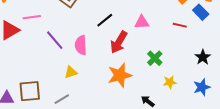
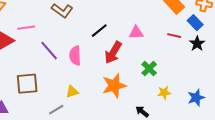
black star: (203, 57) -> (197, 44), moved
yellow triangle: (71, 72) -> (72, 92), moved
brown square: (30, 91) -> (27, 84), moved

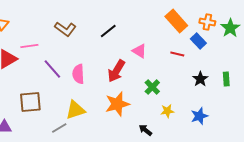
black line: (99, 31) -> (108, 31), moved
pink triangle: (136, 33) -> (139, 51), turned 35
black star: (197, 44) -> (200, 79), moved
yellow triangle: (72, 92) -> (75, 110), size x1.5

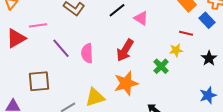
pink triangle: (139, 51) -> (141, 18), moved
yellow triangle: (75, 110) -> (95, 97), moved
yellow star: (167, 111) -> (176, 50), moved

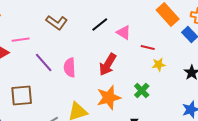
red line: (186, 33) -> (148, 48), moved
green cross: (161, 66) -> (142, 91), moved

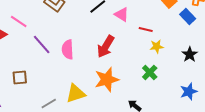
pink line: (21, 40) -> (19, 21), turned 42
green cross: (142, 91) -> (150, 72), moved
brown square: (22, 96) -> (20, 77), size x0.7

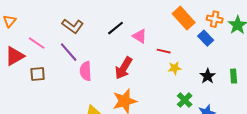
purple line: (42, 44) -> (69, 52), moved
green cross: (150, 72) -> (185, 100), moved
brown square: (20, 77) -> (38, 74), moved

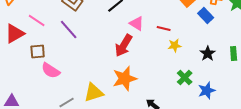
pink triangle: (140, 36) -> (137, 24), moved
pink semicircle: (86, 71) -> (51, 71), moved, turned -54

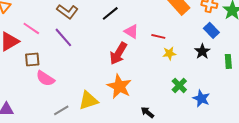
blue rectangle: (206, 16) -> (211, 30), moved
black star: (208, 54) -> (202, 51), moved
orange star: (125, 79) -> (119, 86), turned -30
blue star: (207, 91) -> (201, 98), turned -30

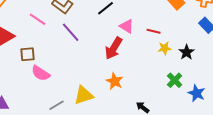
pink line: (31, 28) -> (38, 19), moved
purple line: (63, 37) -> (71, 32), moved
black star: (202, 51) -> (187, 52), moved
orange star: (119, 86) -> (115, 81), size x0.7

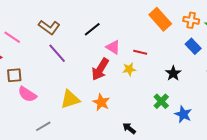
pink line: (38, 19) -> (12, 37), moved
yellow star: (165, 48) -> (129, 69), moved
yellow triangle: (84, 95) -> (70, 99), moved

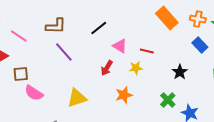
brown L-shape: (49, 27) -> (56, 26), turned -35
red arrow: (100, 69) -> (107, 68), size x0.7
orange star: (101, 102) -> (124, 95), moved, turned 30

